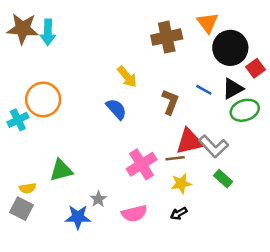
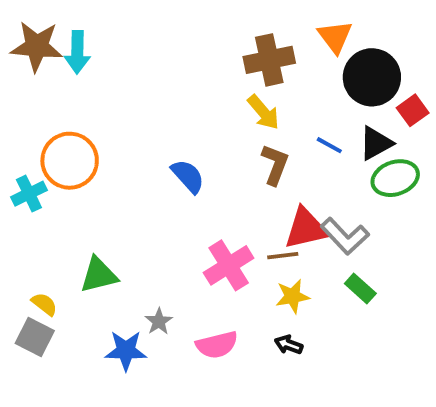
yellow arrow: (127, 77) -> (263, 112), moved
yellow semicircle: (28, 188) -> (44, 304), turned -133
black arrow: (179, 213) -> (289, 345), turned 49

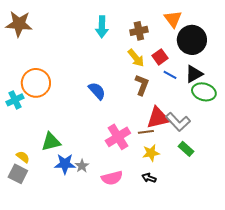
cyan arrow: (77, 52) -> (102, 27), moved
brown cross: (269, 60) -> (139, 31), size x0.7
red square: (413, 110) -> (160, 57), moved
green ellipse: (395, 178) -> (204, 92), turned 35
blue star: (126, 351) -> (65, 164), moved

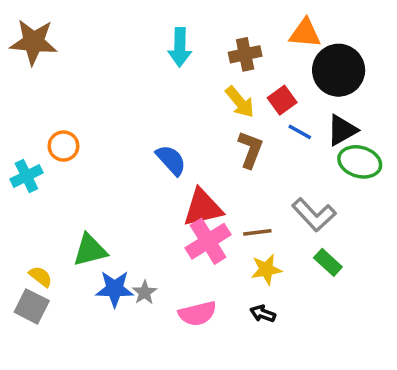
orange triangle: (173, 19) -> (305, 33), turned -48
orange circle: (36, 83) -> (63, 146), size x0.6
red triangle: (158, 118) -> (203, 208), moved

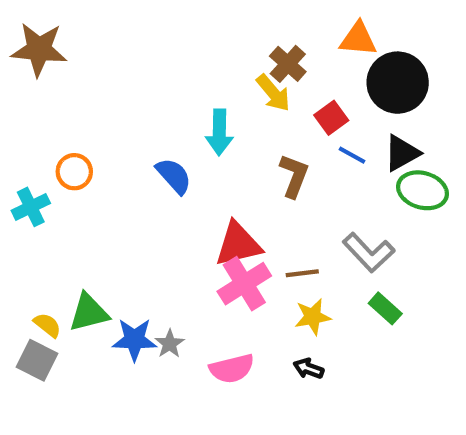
cyan arrow: (180, 47) -> (219, 132), moved
brown cross: (245, 54) -> (288, 64), turned -36
yellow arrow: (240, 102) -> (273, 93), moved
blue semicircle: (171, 160) -> (174, 176), moved
green triangle: (90, 250) -> (89, 313), moved

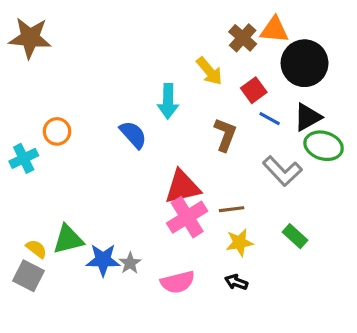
brown cross: (288, 64) -> (243, 38), moved
gray L-shape: (369, 253) -> (282, 171), moved

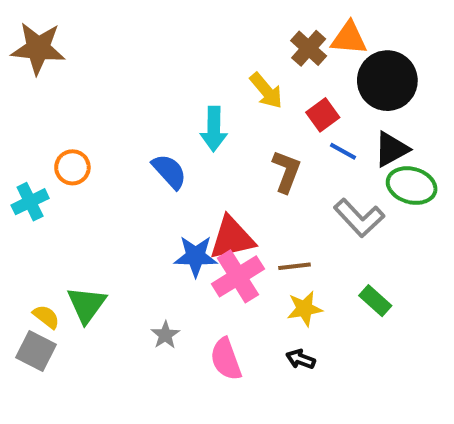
green triangle: (68, 239) -> (87, 305), turned -40
blue star: (103, 260) -> (196, 256), moved
pink semicircle: (178, 282) -> (226, 359), turned 84

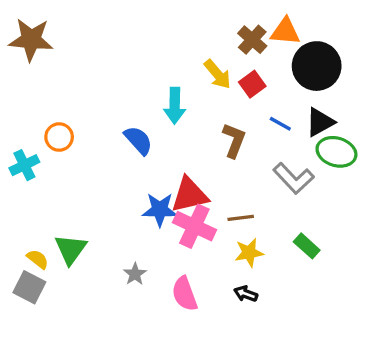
red square: (323, 115) -> (252, 84), moved
pink cross: (238, 276) -> (194, 226), turned -33

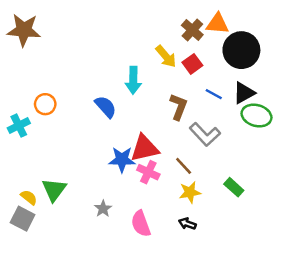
gray L-shape: (294, 178) -> (205, 134), moved
brown line: (241, 218) -> (184, 166), turned 54
pink cross: (194, 226) -> (148, 172), size x0.7

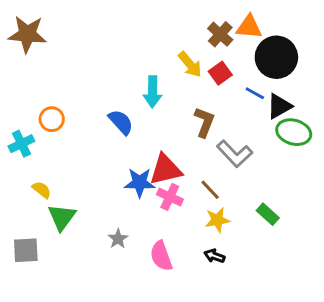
blue line: (214, 94) -> (255, 93), moved
yellow semicircle: (29, 197) -> (42, 190), moved
gray square: (23, 219) -> (26, 250), turned -30

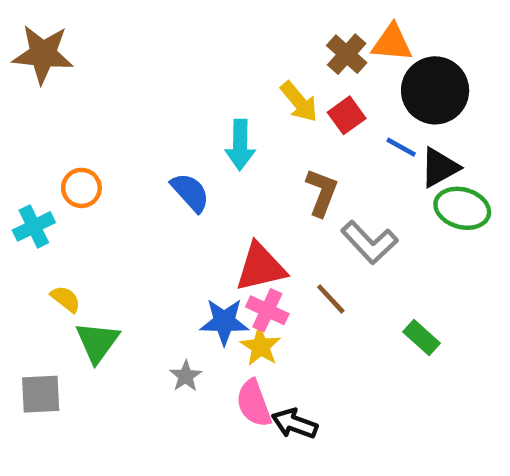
blue star: (140, 183) -> (224, 322), moved
yellow star: (217, 220) -> (261, 347), moved, turned -30
black arrow: (214, 256) -> (295, 424), moved, size x1.4

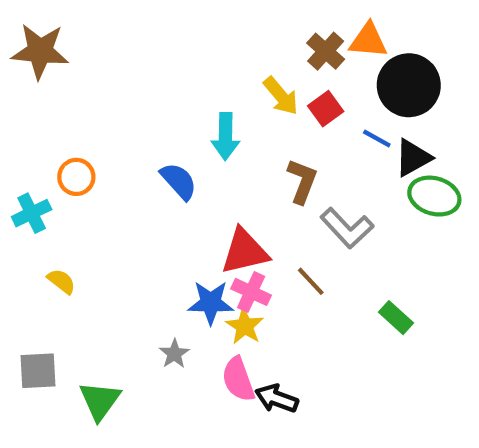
green triangle: (97, 342) -> (100, 401), moved

